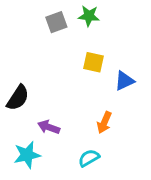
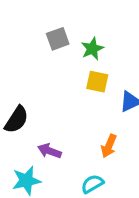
green star: (89, 16) -> (92, 49), moved, turned -30

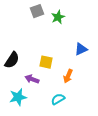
yellow square: (97, 82) -> (46, 62), moved

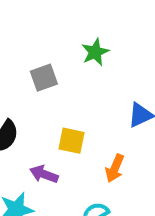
gray square: (37, 11) -> (44, 78), moved

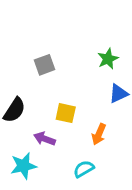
green star: (95, 52) -> (108, 59), moved

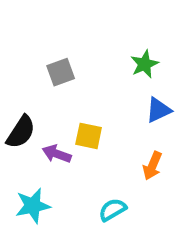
orange arrow: (99, 134) -> (152, 166), moved
purple arrow: (45, 139) -> (57, 154), moved

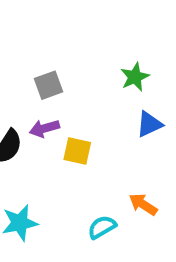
purple arrow: (57, 154) -> (44, 128), moved, turned -36
orange arrow: (152, 166) -> (143, 204), moved, turned 100

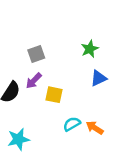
purple arrow: (44, 128) -> (34, 81), turned -30
cyan semicircle: (102, 227) -> (72, 124), moved

